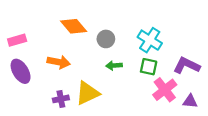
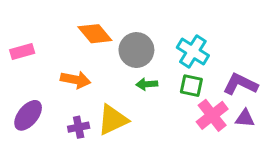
gray circle: (106, 39) -> (136, 50), size x1.5
purple ellipse: (21, 71) -> (28, 115), moved, turned 70
purple triangle: (190, 101) -> (245, 118), moved

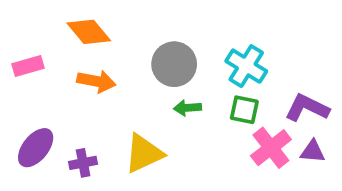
orange diamond: (95, 34) -> (89, 32), moved
orange arrow: (76, 80) -> (96, 81), moved
purple cross: (79, 127) -> (83, 163), moved

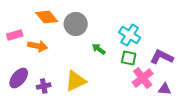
gray circle: (174, 64) -> (76, 24), moved
orange arrow: (96, 81) -> (38, 46), moved
green arrow: (187, 108) -> (99, 49), moved, turned 40
purple triangle: (313, 151) -> (165, 89), moved

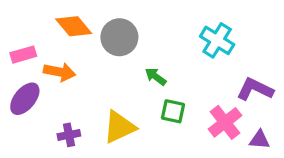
cyan cross: (130, 35) -> (217, 40), moved
green square: (129, 58) -> (173, 111), moved
purple ellipse: (19, 78) -> (25, 99), moved

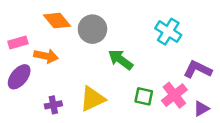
green arrow: (156, 77) -> (121, 60), size x1.5
green square: (173, 111) -> (144, 96), moved
purple triangle: (260, 140) -> (201, 109), turned -35

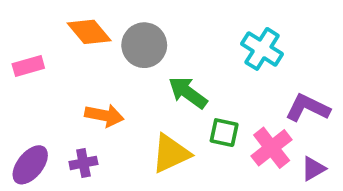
orange arrow: (46, 56) -> (104, 115), moved
purple ellipse: (19, 77) -> (30, 165), moved
green square: (144, 96) -> (224, 133), moved
yellow triangle: (92, 99) -> (171, 153), moved

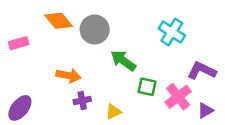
yellow triangle: (171, 153) -> (113, 112), moved, size x0.6
purple cross: (83, 163) -> (82, 100), moved

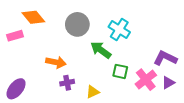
orange diamond: (59, 21) -> (33, 17), moved
cyan cross: (172, 32) -> (119, 30), moved
purple triangle: (205, 110) -> (168, 83), moved

